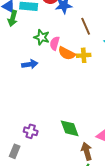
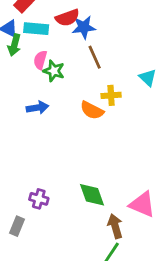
brown line: (86, 26) -> (95, 57), moved
pink semicircle: (55, 43) -> (40, 60), moved
orange semicircle: (67, 53) -> (92, 110), moved

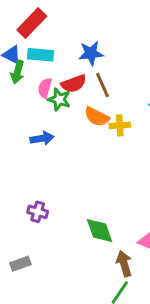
red semicircle: (67, 18) -> (74, 84), moved
orange semicircle: (92, 110) -> (97, 117), moved
purple cross: (39, 199) -> (38, 212), moved
gray rectangle: (17, 226) -> (20, 264), turned 48

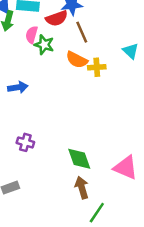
red semicircle: (74, 84) -> (57, 18), moved
blue arrow: (42, 138) -> (18, 87), moved
brown arrow: (124, 264) -> (82, 188), moved

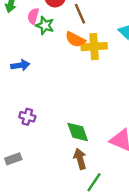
yellow cross: (97, 67) -> (94, 47), size x1.5

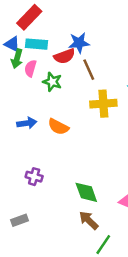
pink semicircle: (33, 16) -> (30, 68), moved
orange semicircle: (75, 39) -> (58, 127), moved
brown arrow: (80, 159) -> (89, 220), turned -30

